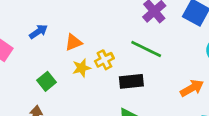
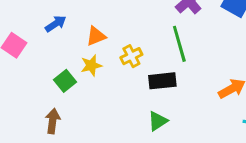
green line: (146, 49) -> (179, 44), turned 48
yellow star: (82, 68) -> (91, 65), moved

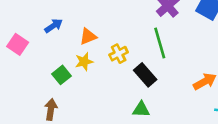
black rectangle: (162, 81) -> (145, 75), turned 55
green triangle: (158, 121) -> (141, 109), turned 36

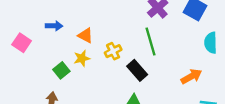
blue arrow: (53, 26) -> (54, 26), turned 35
orange triangle: (88, 36) -> (85, 35), turned 49

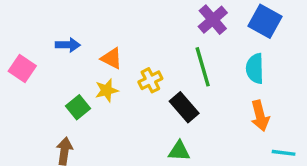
cyan semicircle: (211, 43) -> (255, 68), moved
orange arrow: (191, 76) -> (260, 116), turned 105

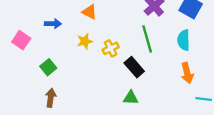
orange triangle: (112, 58) -> (89, 12), moved
yellow star: (107, 90) -> (85, 41), moved
green square: (78, 107) -> (48, 67), moved

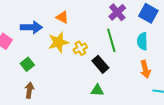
blue arrow: (53, 24) -> (31, 27), size x1.5
yellow star: (85, 41) -> (58, 42), size x1.5

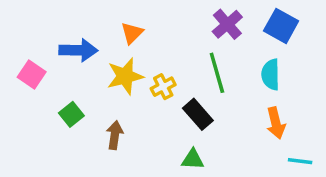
orange triangle: (62, 17) -> (132, 33), turned 48
brown arrow: (29, 90) -> (115, 135), moved

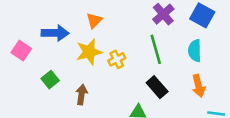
black rectangle: (198, 114) -> (157, 87), moved

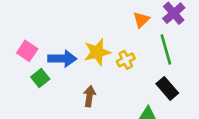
orange triangle: (94, 20) -> (141, 20), moved
blue arrow: (55, 33) -> (62, 59), moved
green square: (50, 80) -> (40, 78), moved

